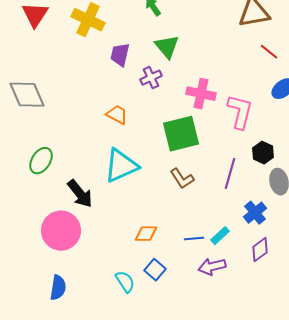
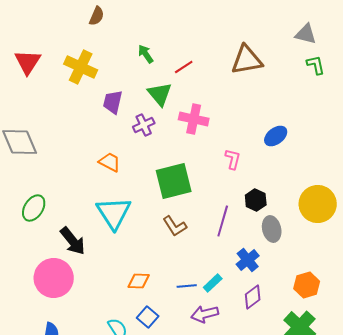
red line: (269, 52) -> (184, 67), moved, turned -72
pink cross: (201, 94) -> (194, 119), moved
pink L-shape: (240, 112) -> (233, 159), size x0.6
cyan triangle: (121, 166) -> (114, 213), turned -39

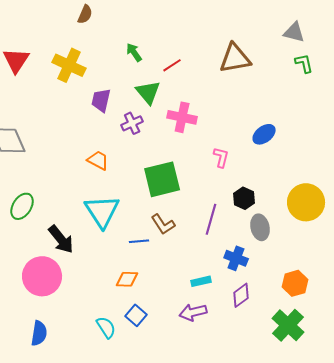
blue cross: (248, 260) -> (236, 258), turned -30
cyan rectangle: (213, 283) -> (201, 281), turned 30
blue line: (187, 286) -> (139, 241), moved

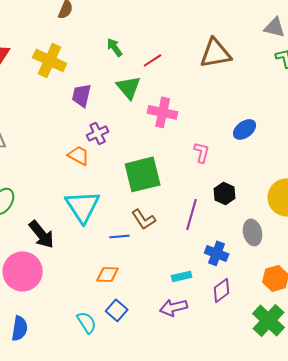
purple cross: (132, 123) -> (98, 133), moved
gray ellipse: (260, 227) -> (253, 232), moved

